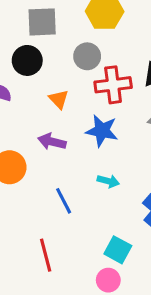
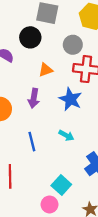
orange triangle: (59, 99) -> (46, 70), turned 40
purple arrow: (52, 142) -> (34, 98), turned -108

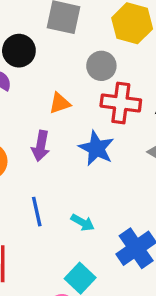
black circle: (30, 37) -> (19, 51), moved
cyan arrow: (66, 135) -> (83, 223), moved

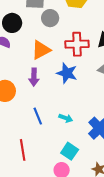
gray circle: (101, 66) -> (50, 18), moved
orange triangle: (60, 103) -> (41, 50), size x1.5

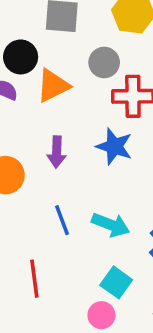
gray circle: (50, 18) -> (104, 62), moved
orange triangle: (41, 50) -> (53, 86), moved
cyan arrow: (66, 118) -> (111, 225), size x1.5

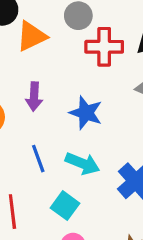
blue star: (114, 146) -> (86, 113), moved
cyan square: (116, 282) -> (65, 206), moved

